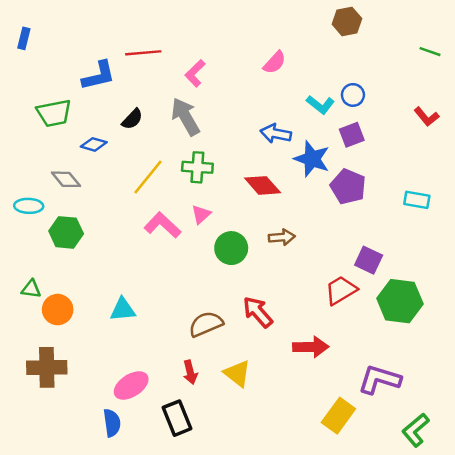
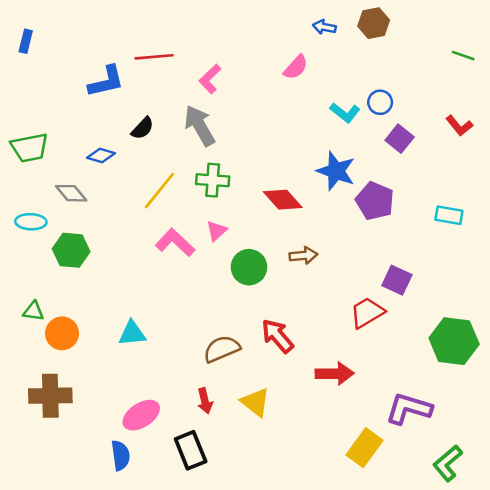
green trapezoid: (54, 113) -> (30, 148), moved
blue arrow: (276, 134) -> (324, 27), moved, size x0.7
purple square: (352, 135) -> (400, 139), moved, turned -30
green hexagon: (400, 301) -> (454, 341), moved

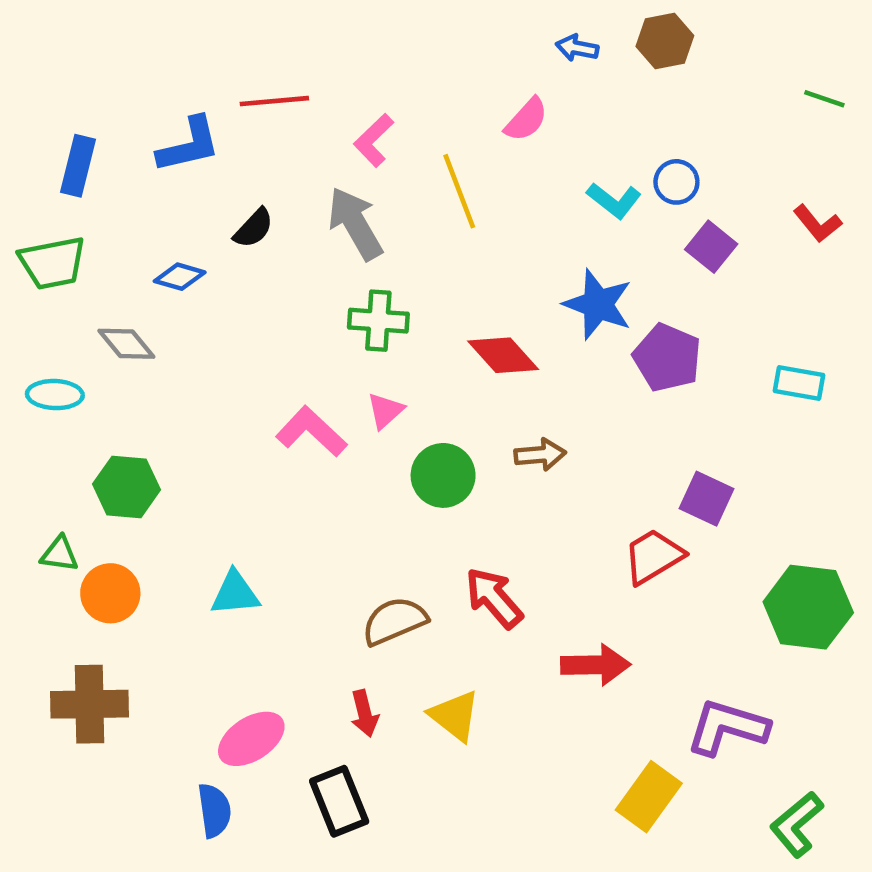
blue rectangle: (26, 41) -> (78, 166), moved, size x1.4
yellow line: (159, 191) -> (459, 191), moved, turned -60
green hexagon: (71, 250) -> (126, 487), moved

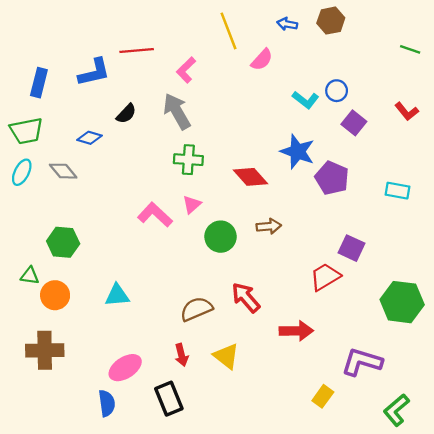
yellow line: (459, 191) -> (229, 31), moved
cyan ellipse: (55, 395) -> (22, 172), moved, turned -65
yellow rectangle: (649, 797) -> (323, 396), size x0.7

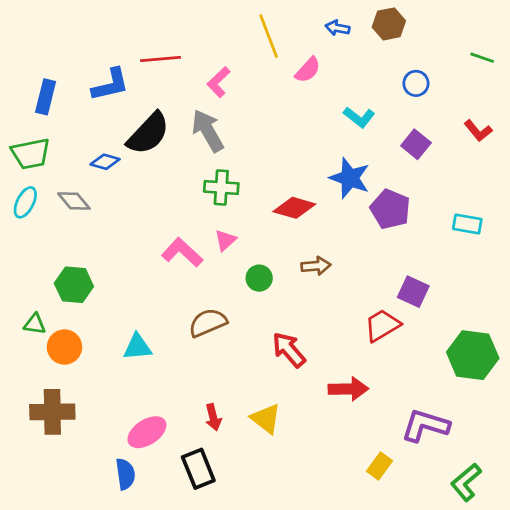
blue circle: (337, 91) -> (416, 83), moved
black semicircle: (126, 114) -> (148, 133), size x1.8
red diamond: (250, 177) -> (294, 208), turned -32
green circle: (221, 237) -> (259, 278), size x0.7
brown semicircle: (196, 309) -> (208, 323), moved

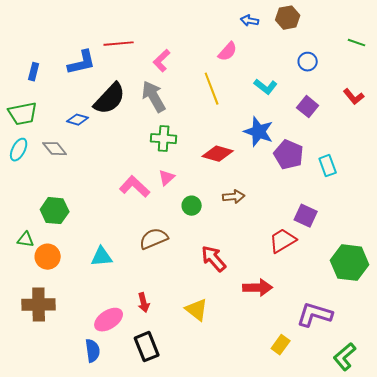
yellow line: (269, 36) -> (212, 89), moved
blue rectangle: (46, 97) -> (34, 72), size x0.7
cyan rectangle: (467, 224) -> (328, 166), moved, turned 60
red arrow: (213, 417) -> (144, 303), moved

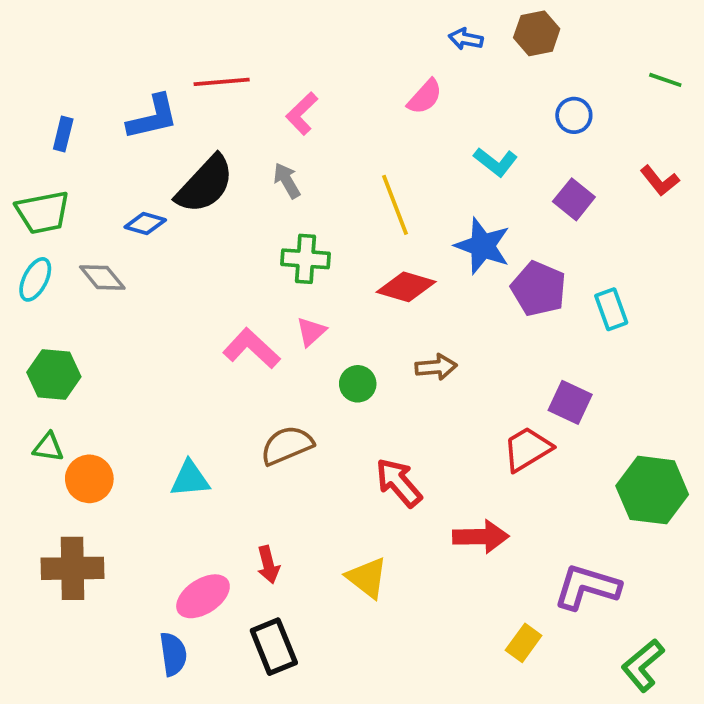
yellow line: (212, 89) -> (395, 205), moved
gray arrow: (154, 97) -> (287, 181), size x0.6
green hexagon: (55, 211) -> (54, 374), moved

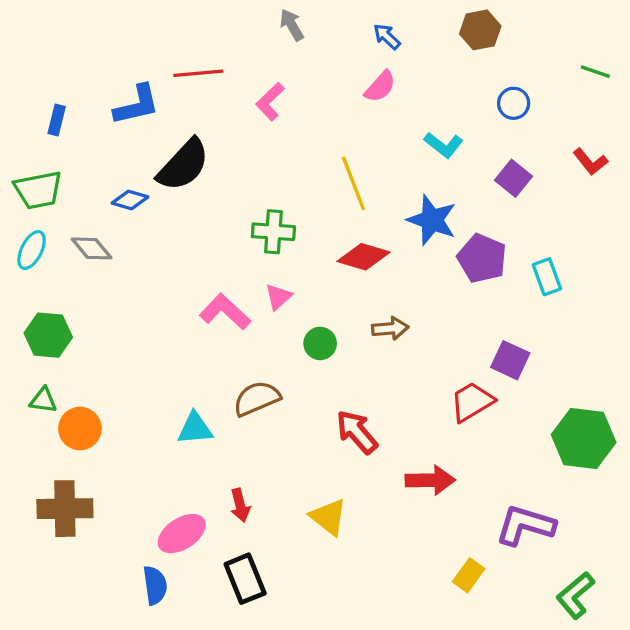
blue arrow: (466, 39) -> (387, 37), moved, turned 32
gray arrow: (287, 181) -> (292, 25), moved
cyan triangle: (190, 479) -> (195, 429), moved

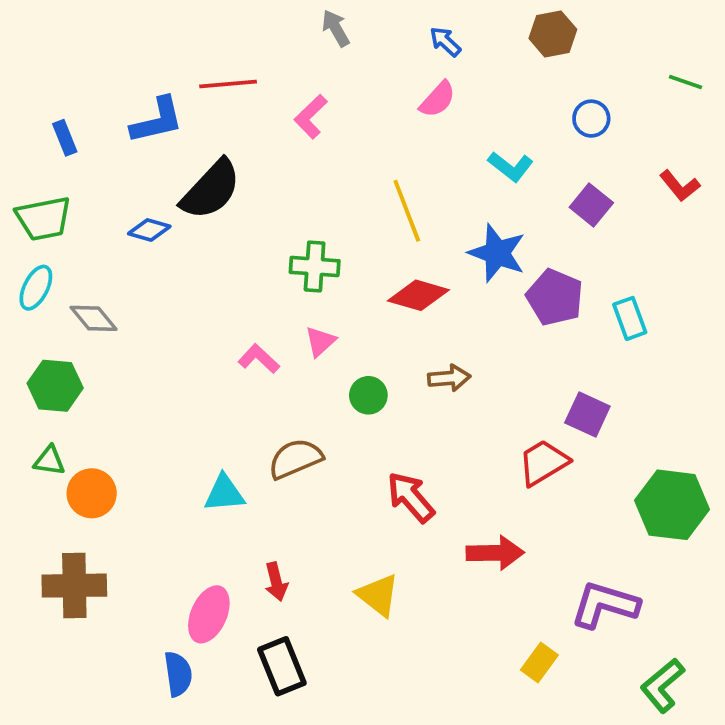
blue rectangle: (57, 120) -> (65, 138), turned -36
gray diamond: (92, 248) -> (94, 318), moved
pink L-shape: (225, 312) -> (259, 359), size x0.7
pink ellipse: (182, 534) -> (209, 614), turned -33

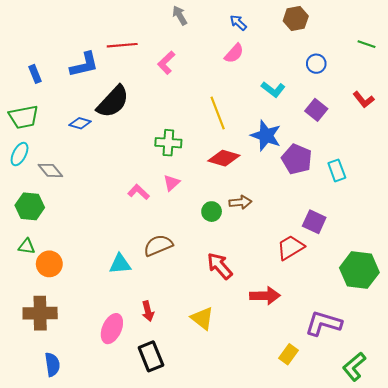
green circle: (368, 395) -> (212, 212), moved
blue semicircle: (178, 674) -> (52, 365), moved

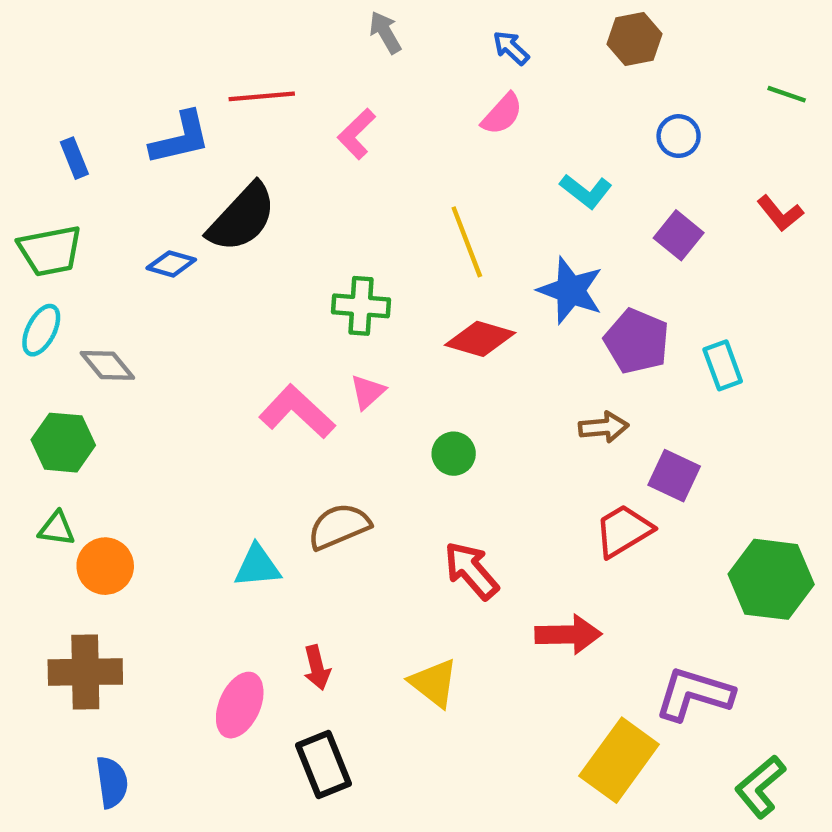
pink L-shape: (139, 192) -> (297, 412), size x1.6
brown arrow: (240, 202) -> (604, 427), moved
yellow rectangle: (289, 354) -> (619, 760), size x1.8

